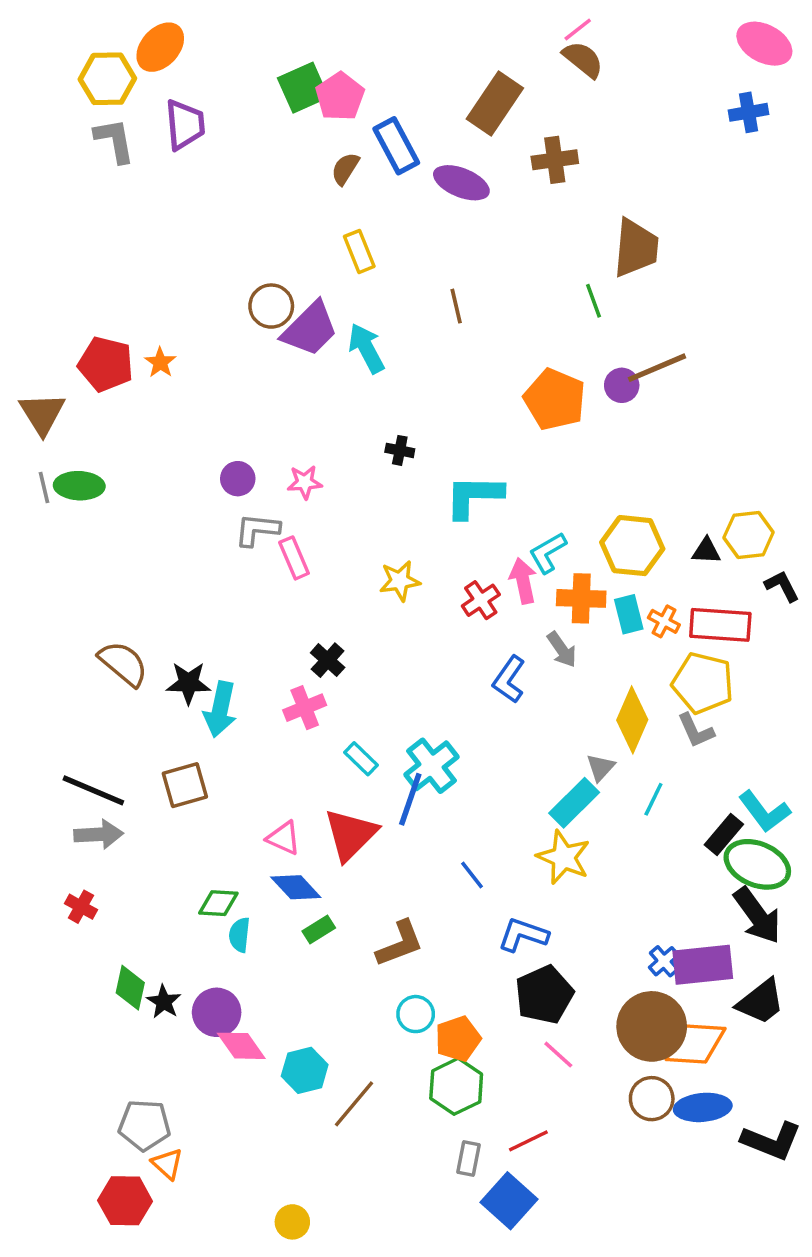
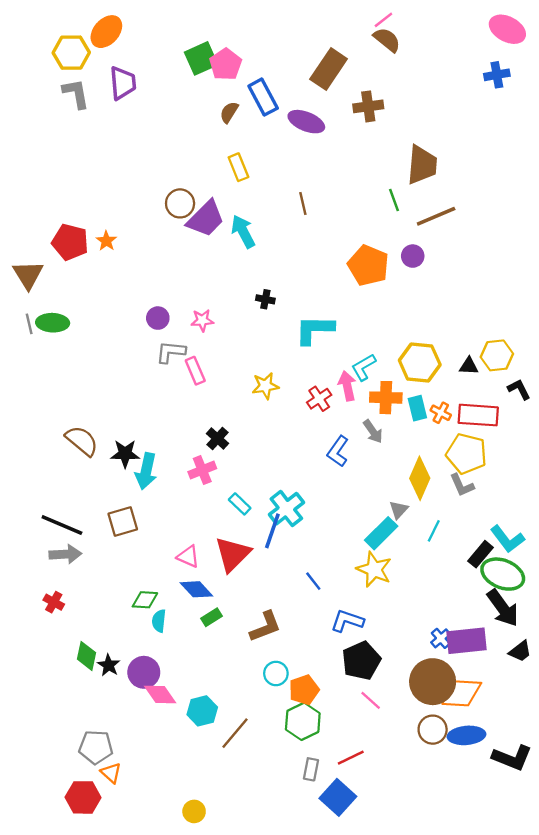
brown line: (657, 368) -> (436, 216), moved
black trapezoid: (761, 1002) -> (520, 651), moved, size x0.7

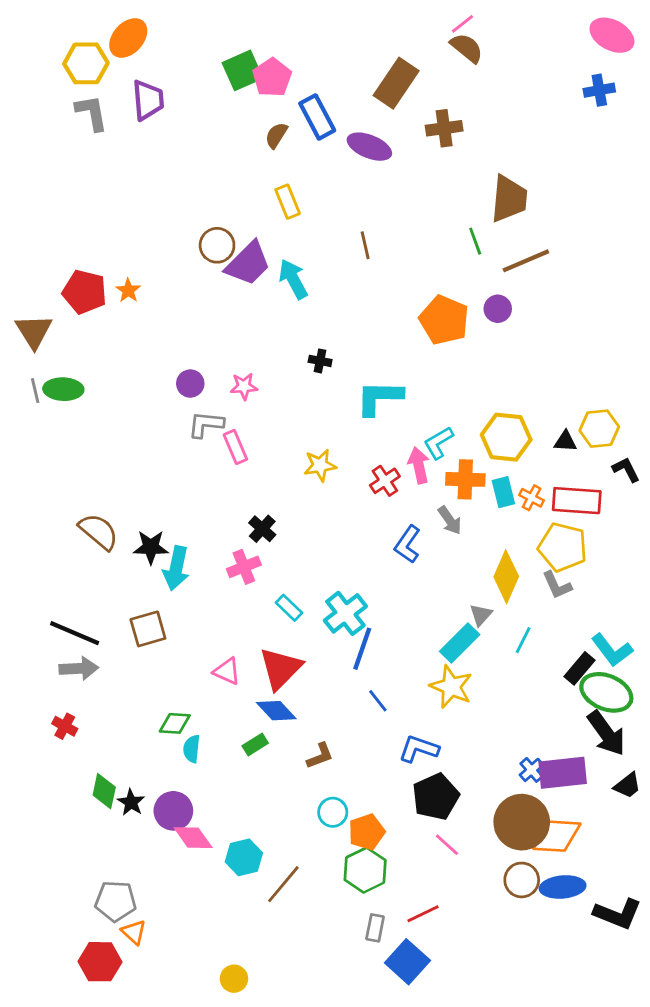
blue line: (272, 531) -> (362, 649), moved
blue diamond: (196, 589) -> (276, 711), moved
brown L-shape: (265, 627) -> (320, 756), size x0.7

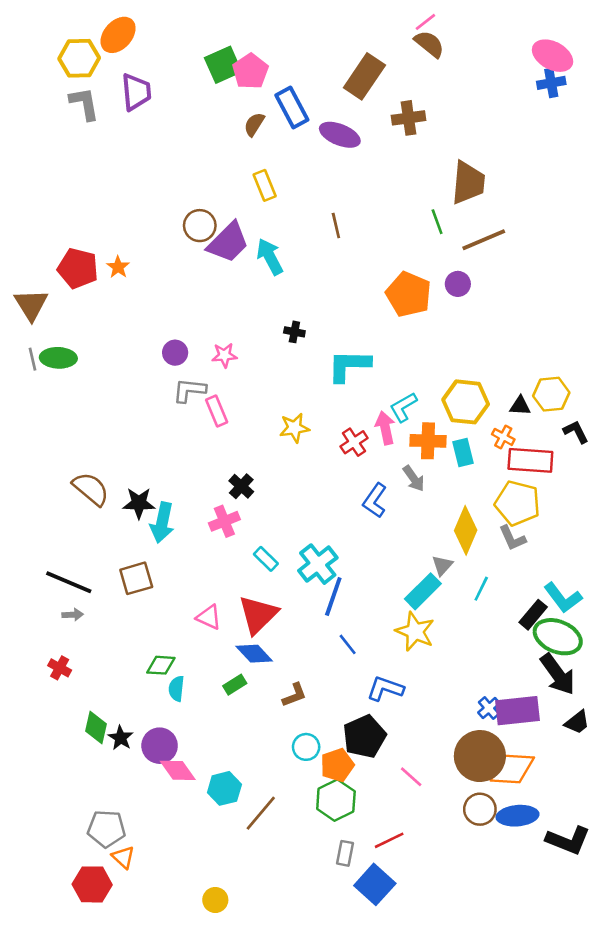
pink ellipse: (612, 35) -> (553, 56), moved
orange cross: (532, 498) -> (503, 437), moved
gray arrow: (79, 668) -> (73, 615), size x0.6
black pentagon: (436, 797) -> (364, 737), moved

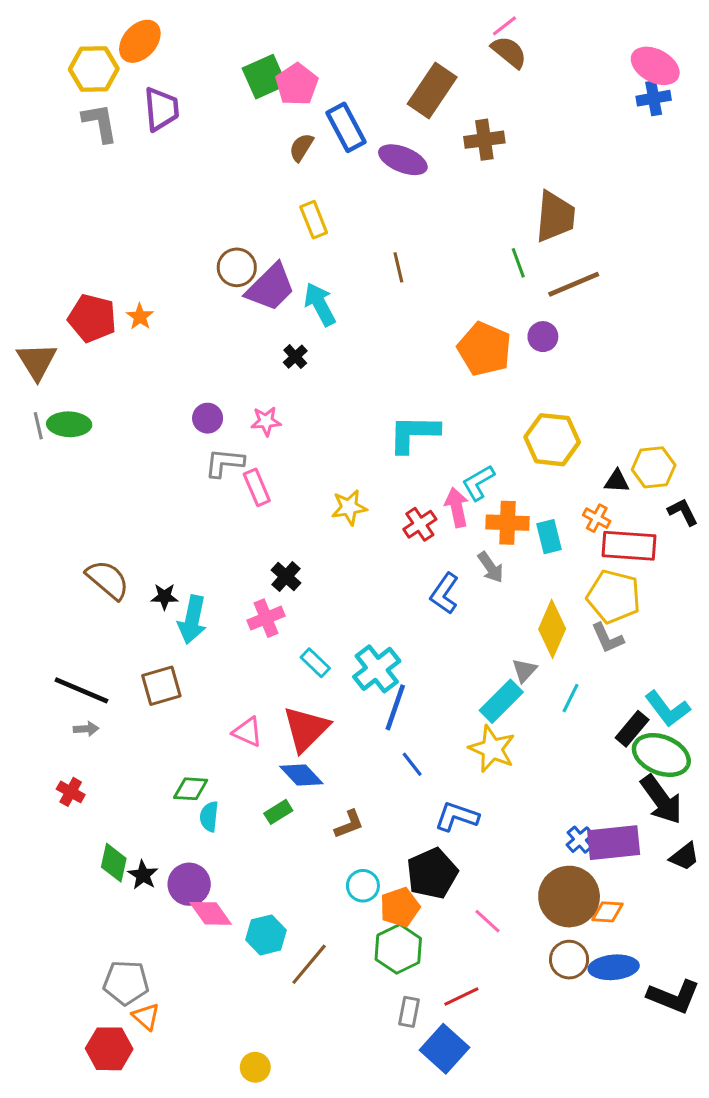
black cross: (294, 332) -> (295, 357), moved, turned 36
yellow hexagon: (466, 402) -> (552, 440), moved
black star: (139, 503) -> (164, 597), size x0.7
orange diamond: (512, 769) -> (607, 912), size x0.6

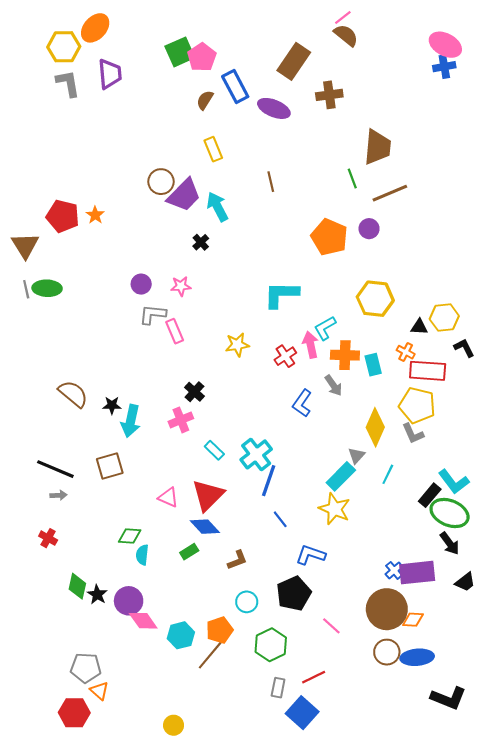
black arrow: (661, 800) -> (450, 543), size x0.7
orange pentagon: (400, 907) -> (220, 630), moved
black L-shape: (674, 996) -> (448, 698), moved

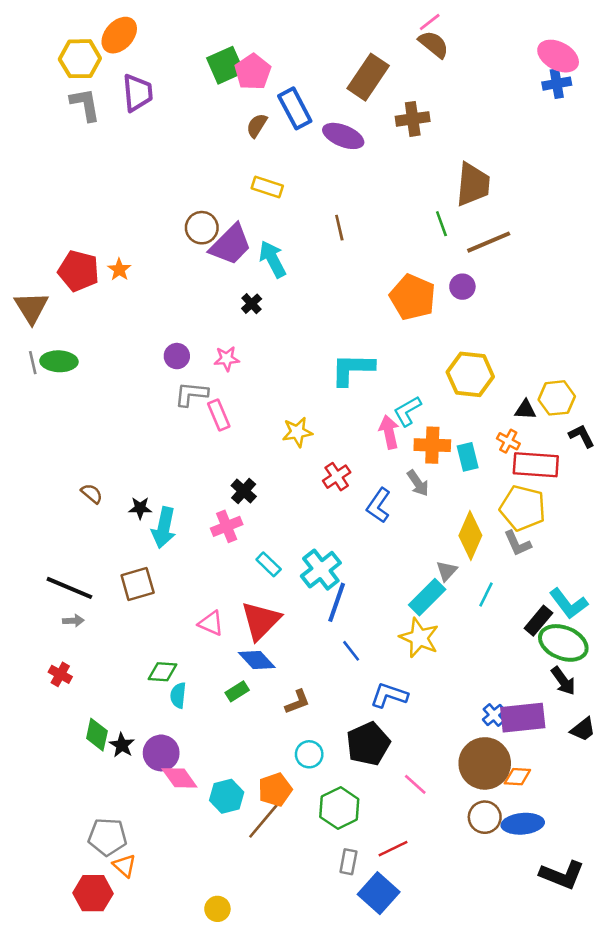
yellow rectangle: (213, 149) -> (267, 187), turned -50
red cross: (285, 356) -> (337, 477), moved
brown semicircle: (73, 394) -> (92, 494), size x0.6

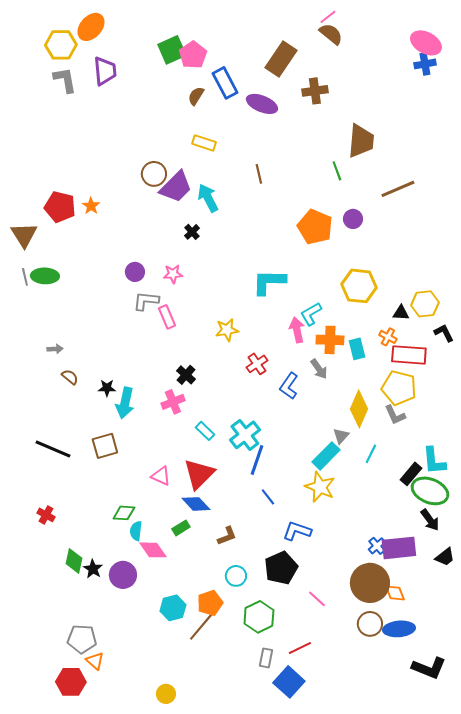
brown line: (489, 242) -> (398, 189), moved
cyan L-shape: (569, 604) -> (434, 461), turned 32
gray arrow: (73, 621) -> (55, 349), moved
orange diamond: (517, 777) -> (395, 593), turned 65
pink diamond: (179, 778) -> (153, 550), moved

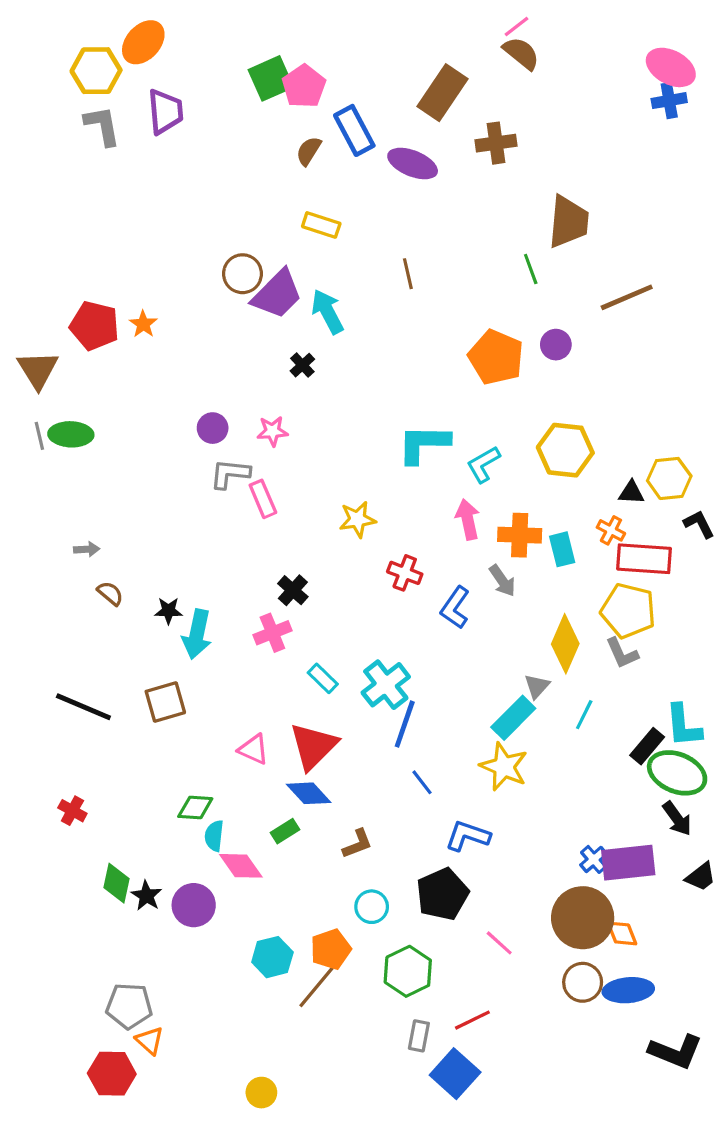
cyan L-shape: (311, 314) -> (483, 464), moved
red cross: (257, 364) -> (405, 573), turned -35

